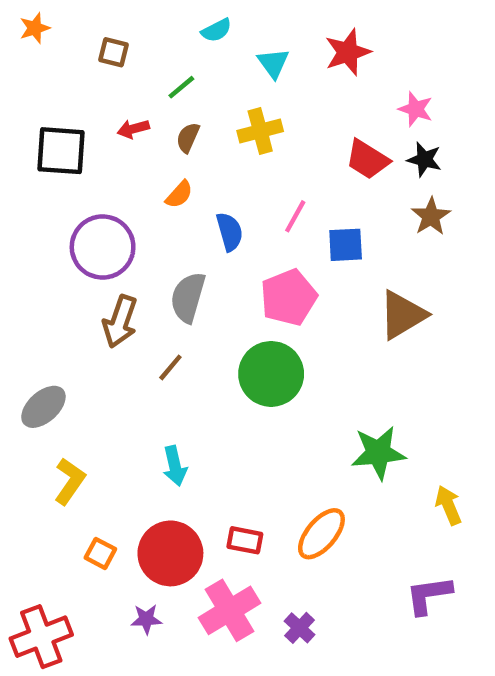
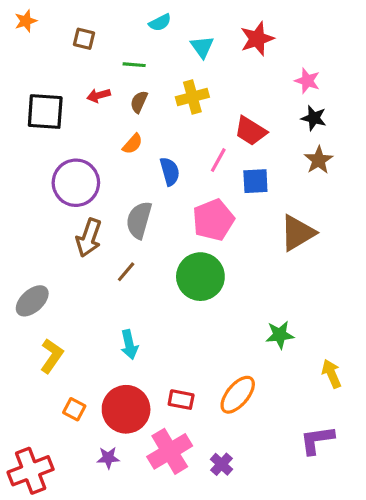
green line: (181, 87) -> (134, 65), turned 45
red trapezoid: (367, 159) -> (251, 131), moved
green star: (378, 453) -> (280, 335), size x0.7

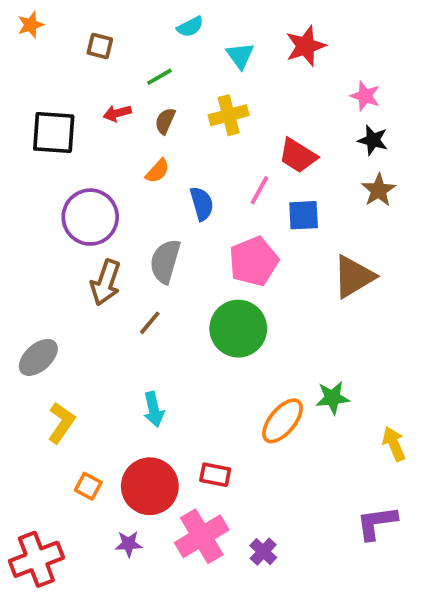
green line: (134, 65) -> (159, 77), turned -35
orange ellipse: (238, 395) -> (282, 421), moved

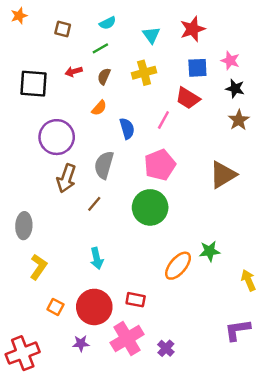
cyan semicircle: (190, 27) -> (108, 23), moved
blue square: (304, 215) -> (197, 68), moved
gray ellipse: (38, 357) -> (24, 226), turned -45

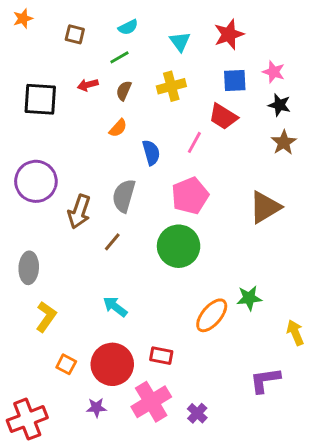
purple circle: (57, 137) -> (36, 181), moved
cyan arrow: (97, 258) -> (115, 307), turned 140
purple L-shape: (237, 330) -> (265, 380), moved

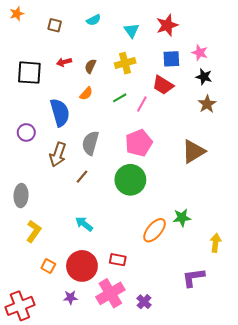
green line: (119, 57) -> (120, 98), moved
blue semicircle: (151, 153) -> (60, 112), moved, size x1.5
purple circle: (36, 181) -> (26, 132), size x0.6
yellow arrow: (295, 333) -> (215, 243), turned 30

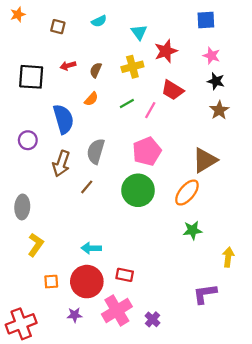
red star: (167, 25) -> (166, 51), moved
blue square: (171, 59) -> (206, 20), moved
cyan arrow: (84, 224) -> (91, 248), moved, turned -36
orange ellipse: (155, 230) -> (187, 193), moved
orange square: (48, 266) -> (51, 282), turned -32

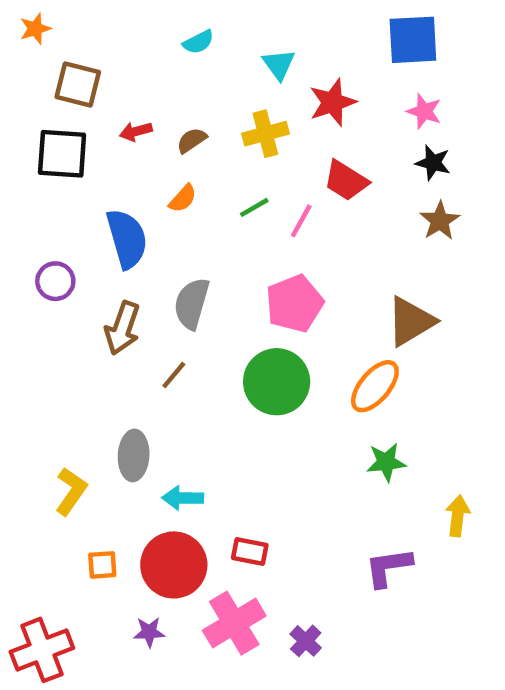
blue square: (206, 20) -> (413, 40), size x1.4
brown square: (58, 27) -> (78, 84), moved, size x1.5
brown semicircle: (96, 70) -> (192, 140), turned 32
gray ellipse: (22, 207) -> (134, 455), moved
purple L-shape: (205, 294) -> (388, 567), moved

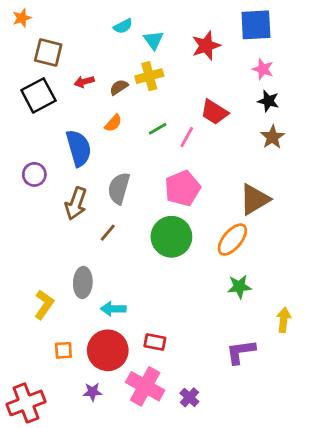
cyan triangle: (279, 64) -> (153, 40), moved
red star: (332, 102) -> (206, 46), moved
yellow cross: (265, 134) -> (149, 76), moved
black square: (62, 154) -> (38, 95), turned -32
pink cross: (234, 623) -> (145, 386), turned -30

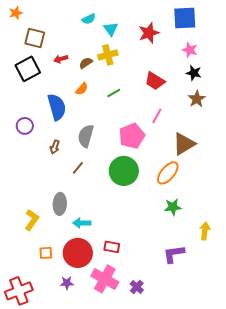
pink line: (187, 137) -> (157, 116), moved
brown arrow: (76, 204) -> (55, 147), size x0.6

